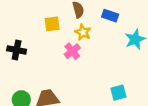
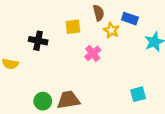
yellow star: (83, 32) -> (111, 30), moved
black cross: (17, 50) -> (38, 41), moved

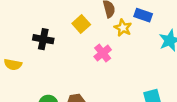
yellow square: (73, 27) -> (81, 24), turned -35

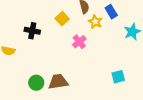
blue rectangle: (143, 15) -> (111, 12), turned 40

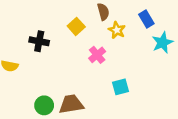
blue rectangle: (111, 12) -> (146, 19), moved
cyan square: (118, 77) -> (121, 87), moved

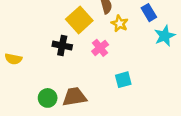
yellow square: (76, 26) -> (79, 20), size x1.5
black cross: (39, 41) -> (62, 46), moved

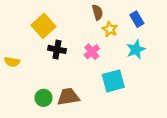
yellow square: (79, 20) -> (44, 26), moved
cyan star: (165, 36) -> (136, 49), moved
cyan square: (123, 80) -> (113, 81), size x1.5

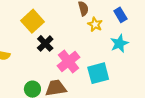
black cross: (57, 49) -> (45, 43), turned 35
pink cross: (92, 52) -> (69, 61), moved, size x1.5

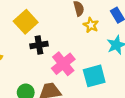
black cross: (45, 43) -> (39, 45), turned 35

